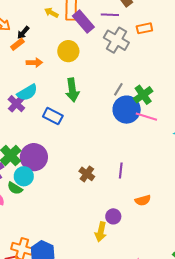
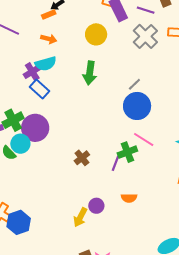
orange arrow: (34, 63) -> (49, 39), moved
green cross: (143, 95) -> (127, 152), moved
blue rectangle: (53, 116) -> (39, 89), moved
pink line: (146, 117) -> (144, 140), moved

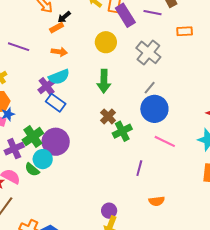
gray cross: (145, 36) -> (148, 52), moved
green cross: (127, 152) -> (122, 131), moved
brown cross: (82, 158) -> (108, 116), moved
purple circle: (96, 206) -> (109, 211), moved

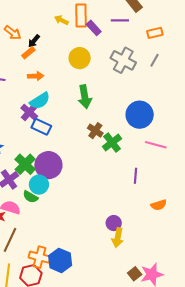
purple rectangle: (125, 15) -> (94, 28), size x0.7
gray line: (150, 88) -> (154, 60), moved

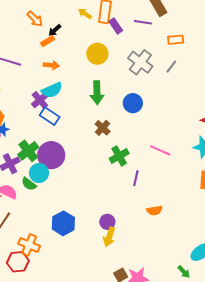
blue circle: (140, 115) -> (133, 103), moved, size x0.7
green cross: (112, 143) -> (119, 156), moved
blue hexagon: (60, 260) -> (63, 223), moved

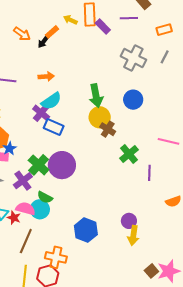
orange rectangle: (48, 41) -> (52, 32), moved
yellow circle: (97, 54) -> (100, 117), moved
cyan circle: (39, 173) -> (40, 209), moved

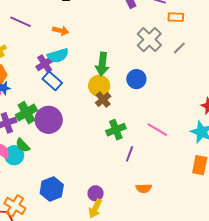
orange rectangle: (164, 30) -> (176, 17), moved

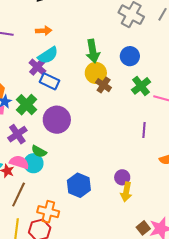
green cross: (26, 113) -> (26, 105), moved
green cross: (116, 130) -> (141, 86), moved

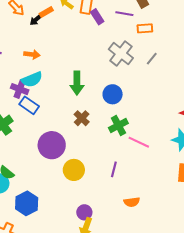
purple cross: (37, 67) -> (20, 89), turned -30
yellow circle: (96, 73) -> (74, 170), moved
purple circle: (57, 120) -> (52, 145), moved
blue hexagon: (79, 185) -> (27, 203), moved

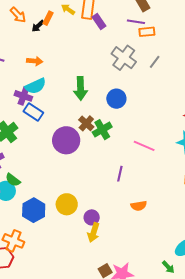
orange rectangle: (46, 12) -> (48, 18), turned -32
purple line: (124, 14) -> (136, 22), moved
green cross: (118, 125) -> (102, 130), moved
purple circle: (52, 145) -> (66, 140), moved
yellow circle: (74, 170) -> (67, 204), moved

